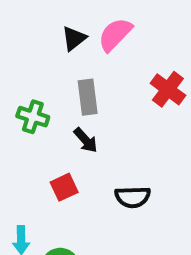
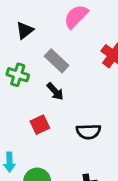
black triangle: (74, 38) -> (25, 30), moved
gray rectangle: (88, 97) -> (57, 61), turned -40

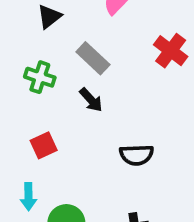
red square: (40, 125) -> (44, 145), moved

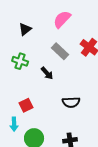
gray rectangle: (93, 58) -> (60, 51), moved
red square: (44, 145) -> (26, 105), moved

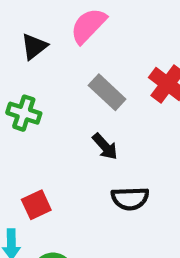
pink semicircle: (62, 19) -> (88, 26), moved
black arrow: (47, 73) -> (105, 146), moved

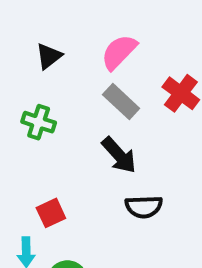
pink semicircle: (88, 26) -> (119, 52), moved
black arrow: (105, 146) -> (119, 155), size x1.4

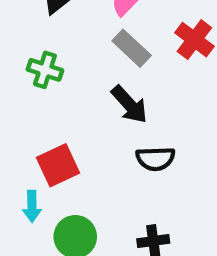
red square: (51, 213) -> (58, 165), size x1.4

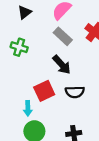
red square: (58, 165) -> (44, 91), moved
cyan arrow: (32, 206) -> (28, 108), moved

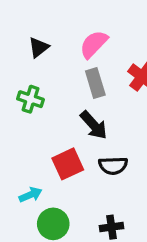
gray rectangle: (63, 36) -> (95, 83), turned 30
cyan arrow: (28, 108) -> (31, 195), moved, turned -112

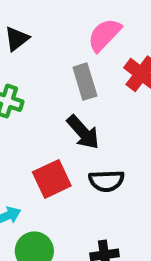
pink semicircle: (94, 44) -> (104, 35), moved

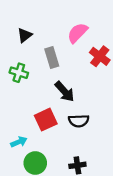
gray rectangle: (85, 82) -> (52, 57), moved

